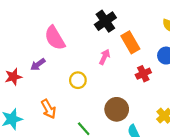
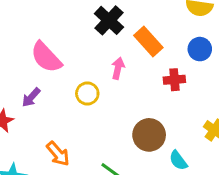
red cross: (143, 74) -> (174, 80), turned 32
yellow circle: (78, 80) -> (87, 94), moved

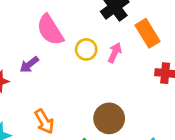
yellow circle: (87, 94) -> (86, 49), moved
brown circle: (149, 135) -> (109, 118), moved

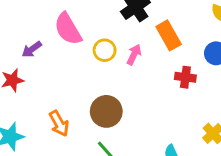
purple arrow: (29, 65) -> (32, 49), moved
brown circle: (109, 118) -> (106, 111), moved

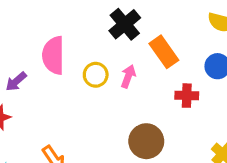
pink semicircle: (68, 29) -> (53, 55), turned 36
brown circle: (106, 111) -> (146, 141), moved

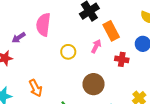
yellow circle: (96, 75) -> (68, 52), moved
pink arrow: (128, 76) -> (96, 46), moved

